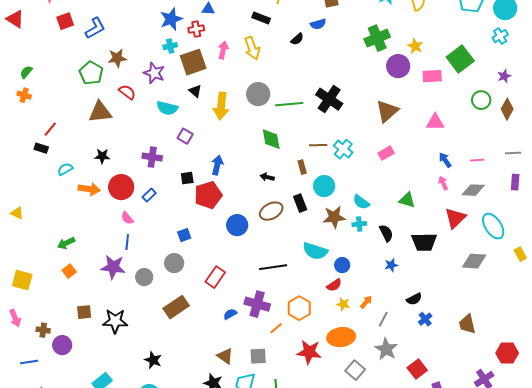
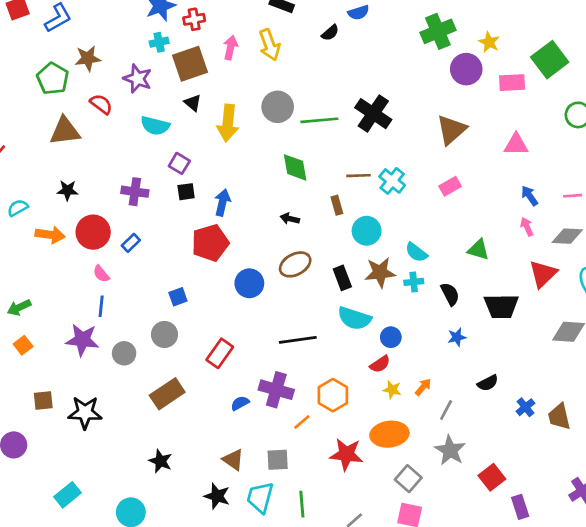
black square: (187, 178) -> (186, 192), moved
black rectangle: (300, 203) -> (342, 278), moved
blue cross: (425, 319) -> (525, 407), moved
black star: (153, 360) -> (160, 461), moved

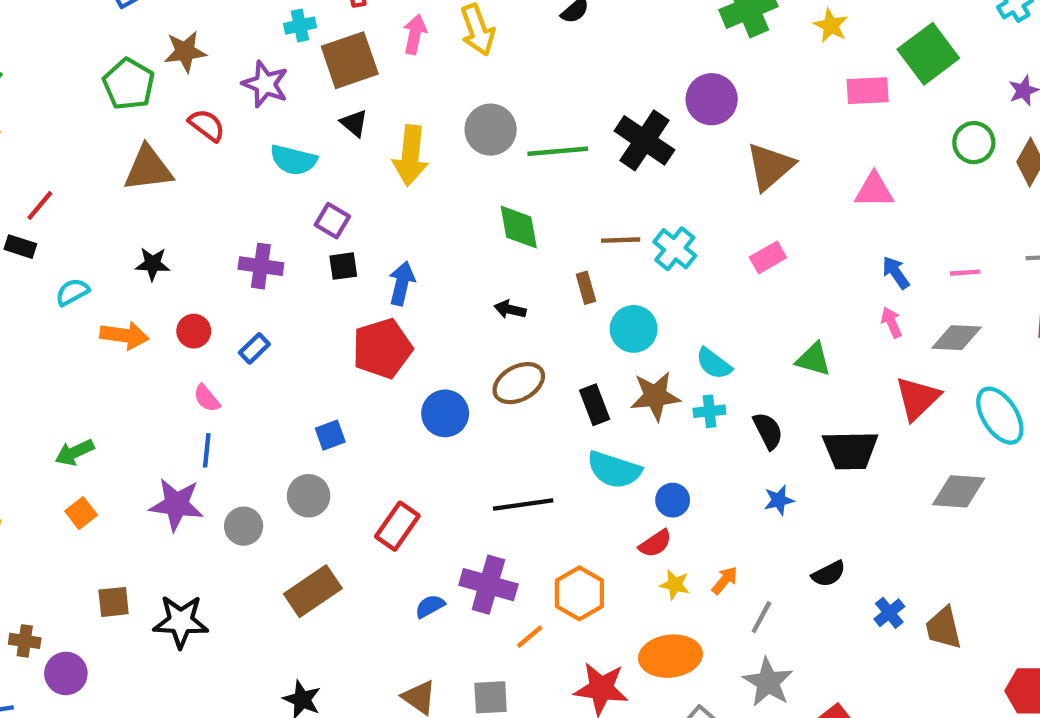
purple circle: (466, 69) -> (712, 99), moved
red circle: (93, 232) -> (194, 331), size x0.6

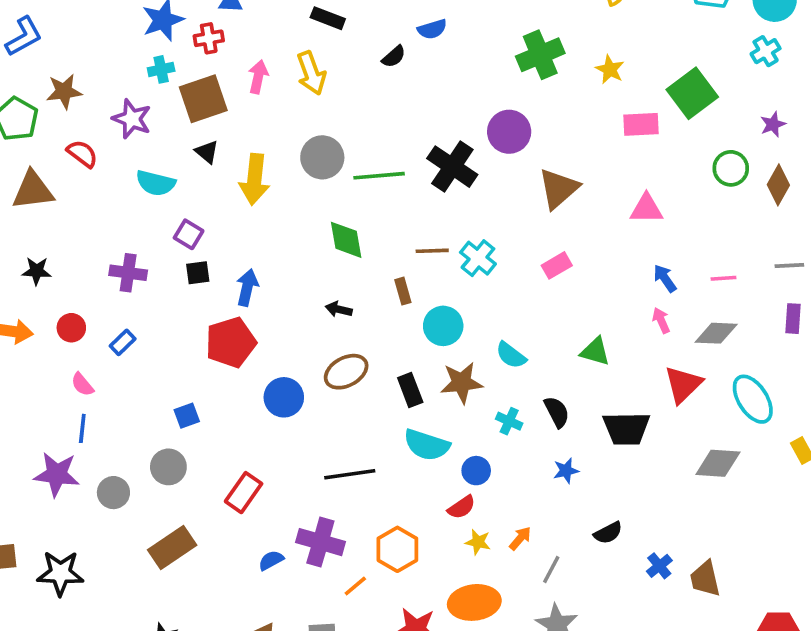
cyan cross: (709, 411) -> (509, 421), moved, turned 30

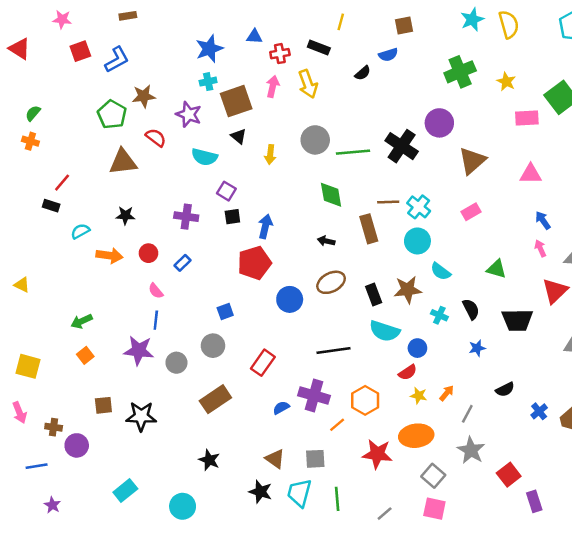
red cross: (209, 38) -> (280, 54), moved
yellow arrow: (255, 179) -> (270, 155), size x0.6
brown rectangle: (403, 291) -> (369, 229), size x1.6
cyan circle: (443, 326) -> (417, 241), moved

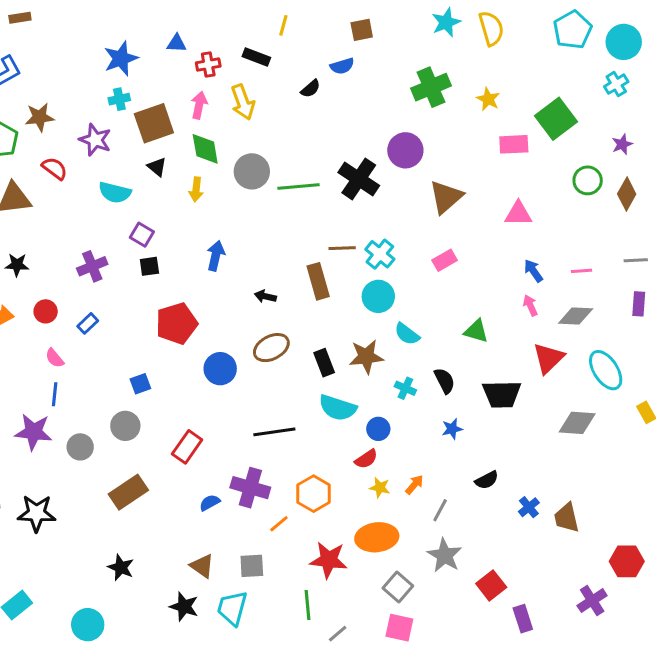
green diamond: (331, 195) -> (205, 149), moved
purple cross: (186, 217) -> (92, 266), turned -30
blue arrow: (265, 226) -> (216, 256), moved
green line: (337, 499) -> (308, 605), moved

